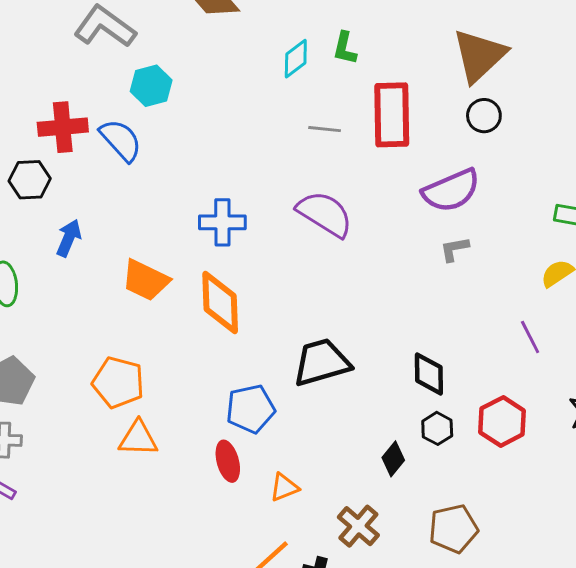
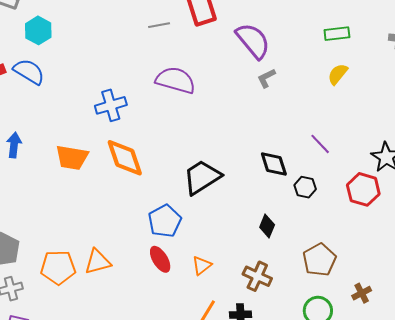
purple semicircle: (451, 191) -> (253, 41), turned -90
purple line: (530, 337) -> (320, 144), moved
orange pentagon: (118, 382) -> (58, 267), moved
red hexagon: (502, 421) -> (363, 189), moved
black hexagon: (437, 428) -> (305, 187), moved

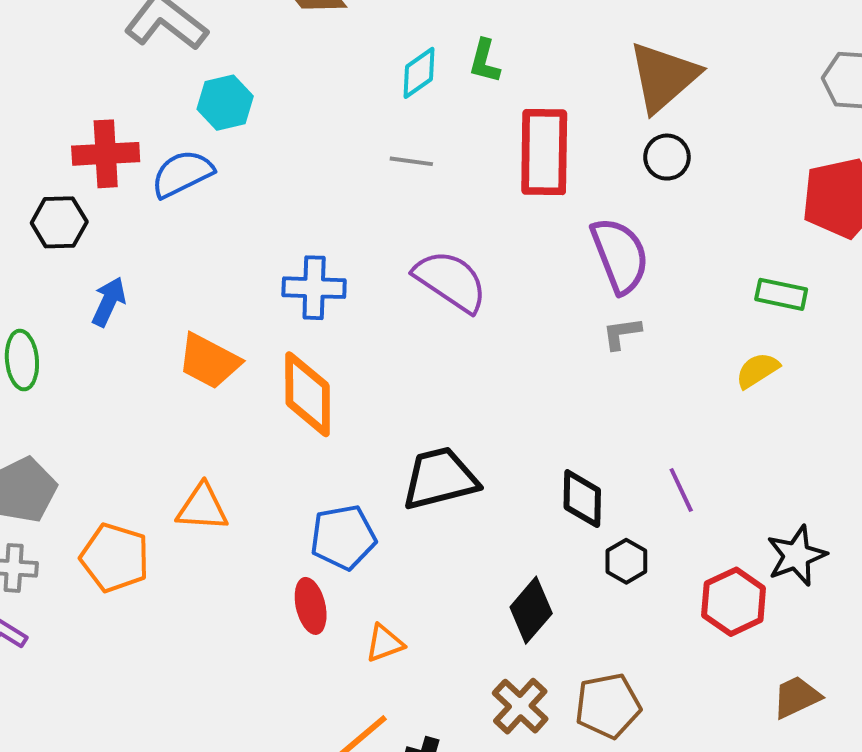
gray line: (159, 25) -> (411, 161), moved
blue semicircle: (29, 72) -> (182, 174), turned -76
black diamond: (267, 226) -> (531, 610), size x1.4
orange triangle: (98, 262) -> (202, 507), moved
brown cross: (257, 276) -> (520, 706), moved

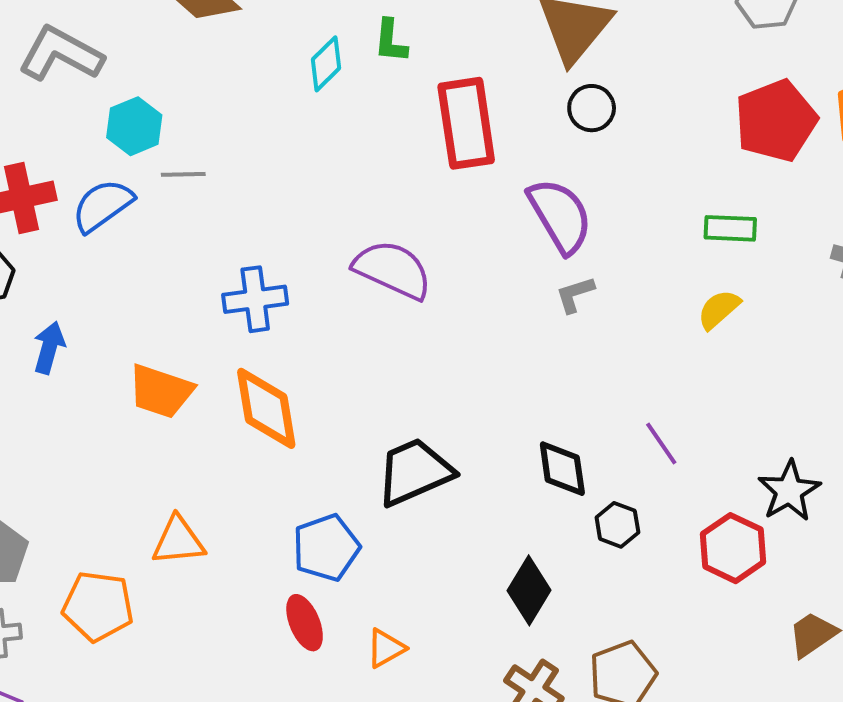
gray line: (411, 161) -> (183, 174), moved

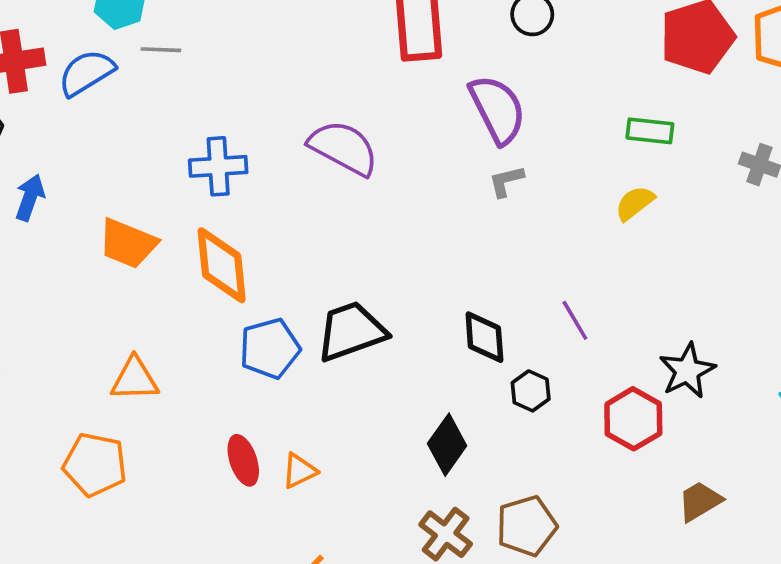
blue pentagon: (326, 548) -> (270, 348), moved
orange pentagon: (98, 606) -> (95, 465), moved
orange triangle: (386, 648) -> (299, 471), moved

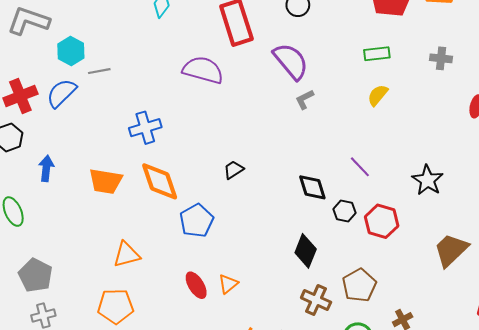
purple semicircle: (344, 148) -> (203, 70), moved
black trapezoid: (351, 331) -> (234, 170), moved, size x0.5
red hexagon: (633, 419) -> (382, 221), moved
brown trapezoid: (700, 501) -> (451, 250), size x1.4

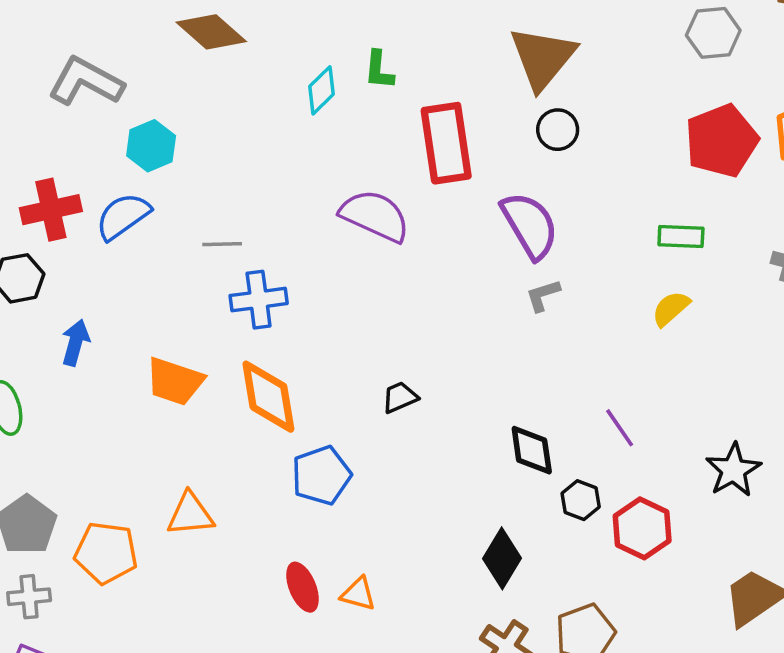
gray line: (99, 71) -> (222, 244), moved
orange triangle: (228, 284) -> (358, 594), turned 45
orange pentagon: (116, 306) -> (106, 553), moved

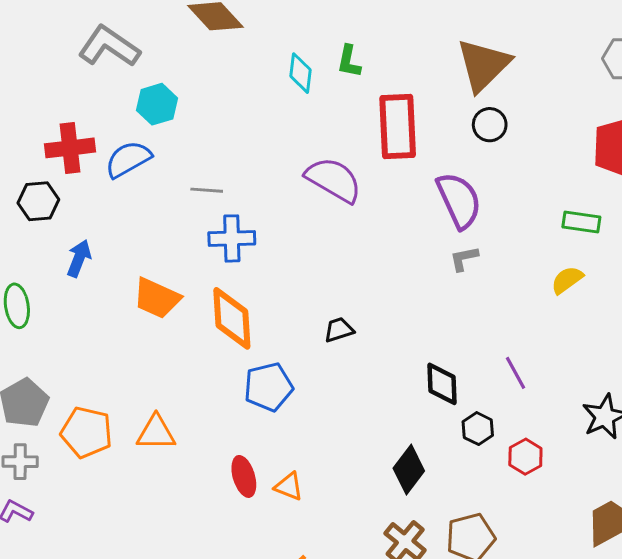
cyan diamond: (322, 90) -> (300, 73), turned -45
orange triangle: (190, 514) -> (156, 433), moved
red hexagon: (642, 528) -> (525, 457), size x0.7

